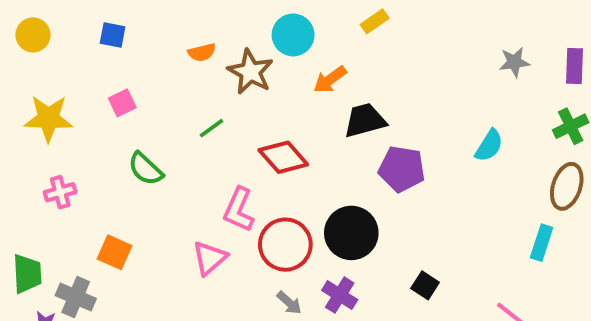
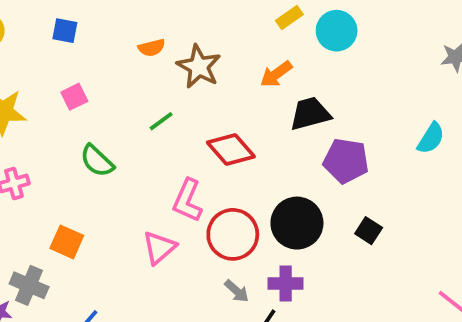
yellow rectangle: (375, 21) -> (289, 17), moved
cyan circle: (293, 35) -> (337, 31), moved
black square: (425, 285) -> (369, 231), moved
purple cross: (340, 295) -> (286, 283), turned -32

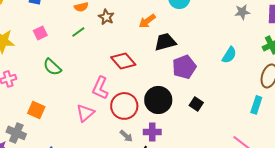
brown star: (199, 67) -> (106, 17), size x0.7
green line: (161, 121) -> (78, 32), moved
purple pentagon: (346, 161) -> (184, 67), turned -30

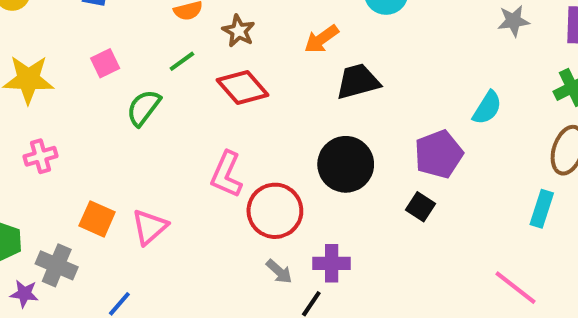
red diamond: (123, 61) -> (243, 88), moved
green semicircle: (52, 67) -> (144, 108), moved, turned 84
purple pentagon: (184, 67) -> (439, 154), moved
black circle: (158, 100) -> (346, 164), moved
pink triangle: (85, 113) -> (150, 227), moved

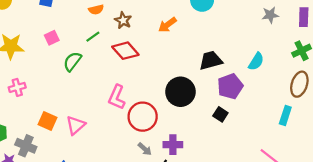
black trapezoid: (358, 81) -> (211, 60), moved

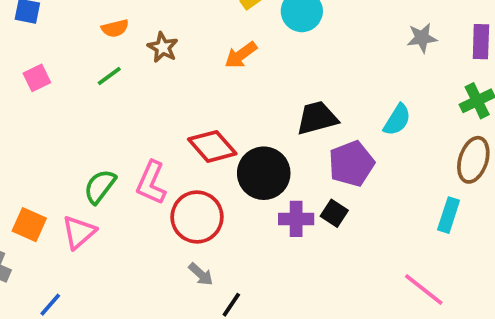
red diamond: (125, 51) -> (212, 146), moved
green semicircle: (72, 61) -> (100, 187), moved
purple cross: (173, 145) -> (296, 219), moved

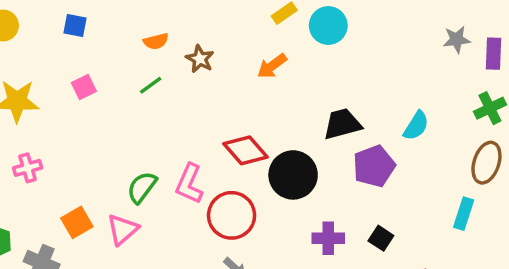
gray star: (422, 38) -> (457, 40), moved
black square: (334, 213) -> (381, 238), moved
purple cross: (296, 219) -> (328, 238), moved
orange square: (29, 225) -> (77, 222), turned 36

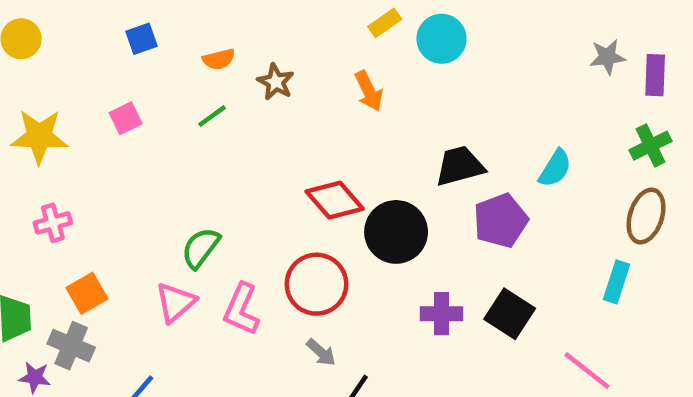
blue square: (75, 25) -> (142, 39), moved, turned -30
orange arrow: (272, 66) -> (369, 91), turned -80
pink L-shape: (189, 184) -> (242, 309), moved
orange square: (77, 222) -> (87, 293), moved
black square: (381, 238) -> (510, 314), size x1.5

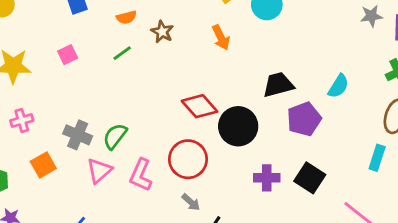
gray cross: (71, 346) -> (78, 135), moved

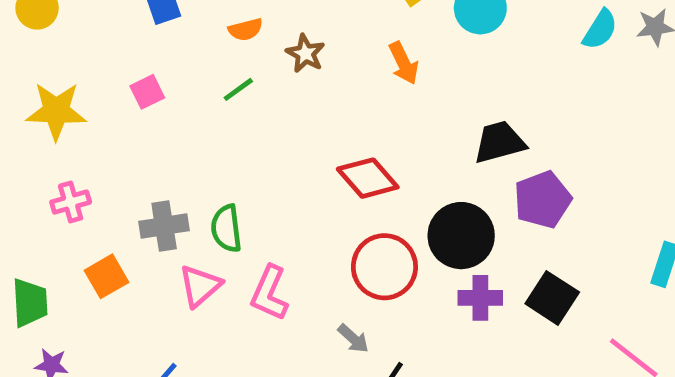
cyan semicircle: (338, 86) -> (600, 30), moved
black circle: (238, 126) -> (461, 236), moved
gray cross: (78, 135) -> (164, 226), turned -32
green semicircle: (115, 136) -> (226, 228), turned -44
red circle: (188, 159) -> (384, 267), moved

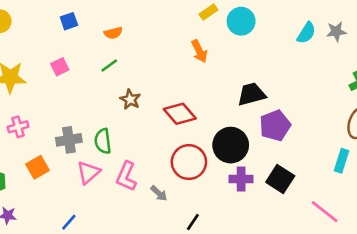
brown star: (305, 53) -> (130, 99), moved
gray arrow: (353, 339) -> (159, 193), moved

